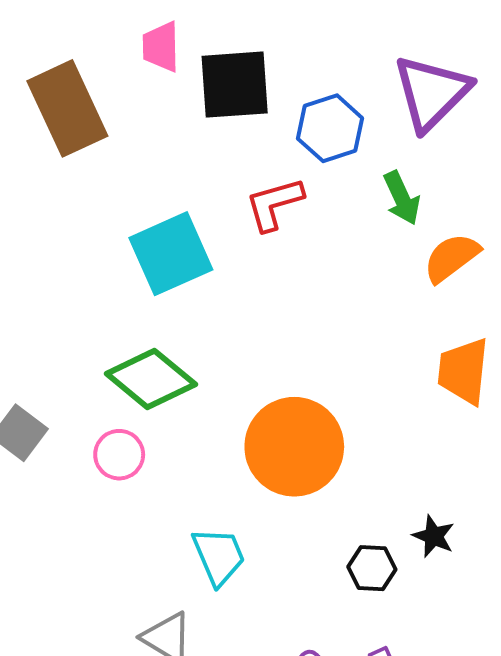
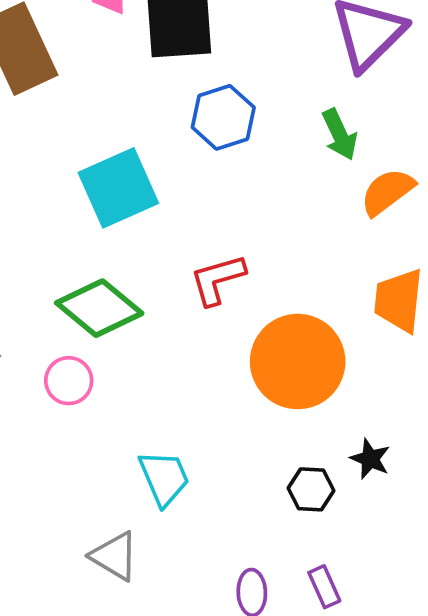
blue hexagon: (330, 128) -> (223, 117), moved
red L-shape: (274, 204) -> (218, 280), moved
orange circle: (294, 447) -> (298, 362), moved

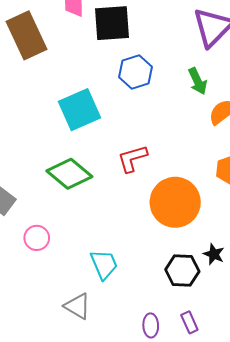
pink circle: (69, 381) -> (37, 238), moved
black hexagon: (311, 489) -> (182, 270), size x1.4

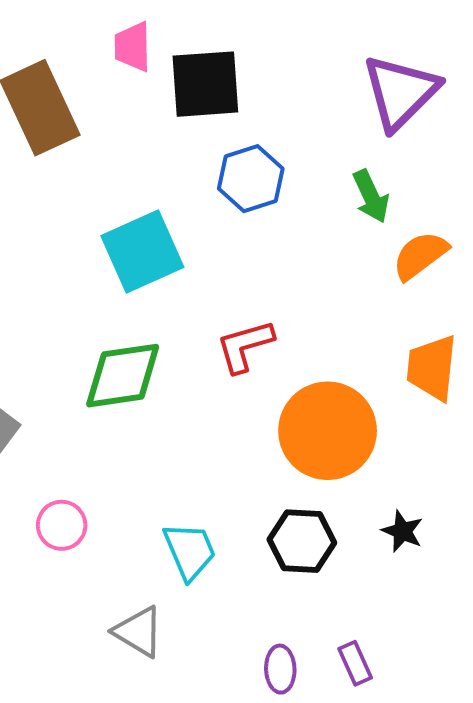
green diamond: (69, 174) -> (123, 376), turned -48
pink circle: (37, 238) -> (62, 525), moved
black hexagon: (182, 270) -> (302, 541), moved

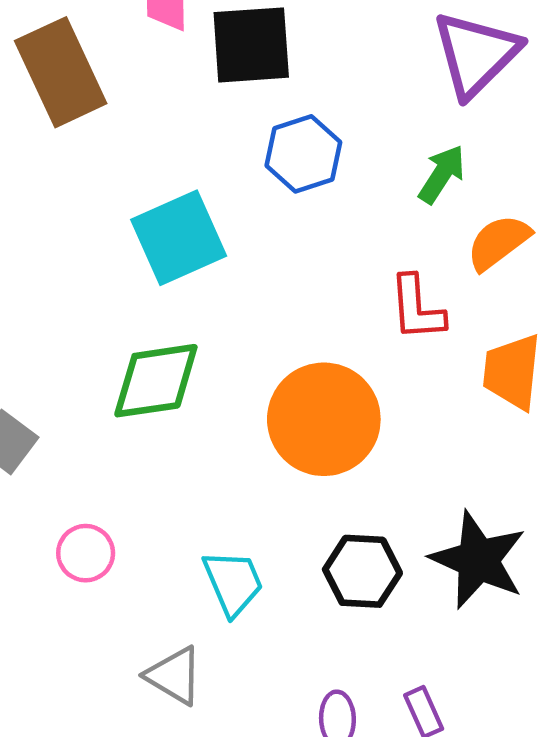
green arrow: (371, 196) -> (442, 174), turned -122
red L-shape: (245, 346) -> (417, 308), moved, turned -78
orange circle: (328, 431) -> (324, 419), moved
black star: (402, 531) -> (478, 560), size x2.0

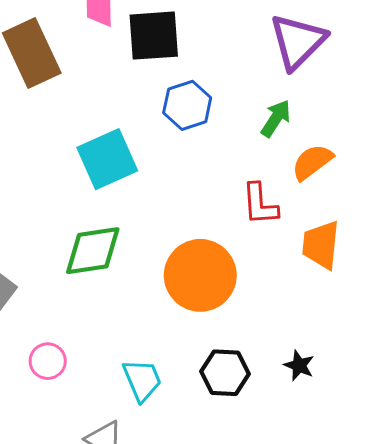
black star: (478, 560) -> (299, 365), size x0.5

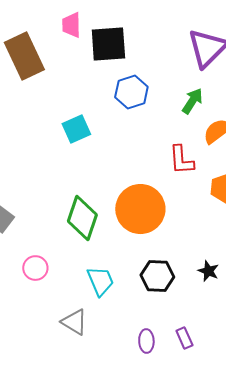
cyan square: (107, 159) -> (76, 129), size x0.7
green diamond: (93, 251) -> (82, 218), moved, turned -63

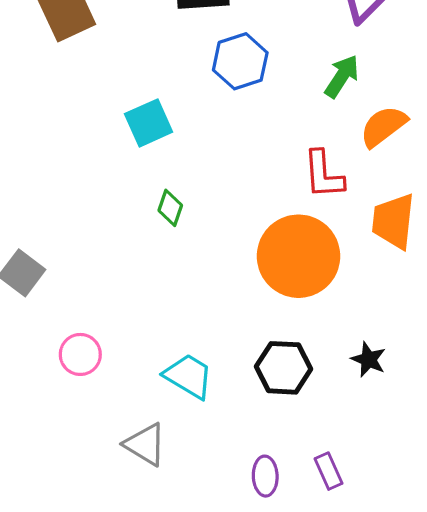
orange circle: (140, 209) -> (299, 256), moved
green diamond: (82, 218) -> (170, 208), moved, size x0.5
cyan trapezoid: (100, 281) -> (189, 376), turned -36

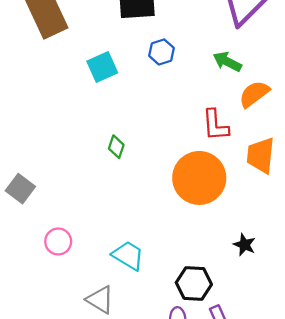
blue hexagon: (240, 61) -> (162, 52), size x0.7
green arrow: (342, 76) -> (227, 62), turned -96
cyan square: (149, 123) -> (102, 67), moved
black hexagon: (284, 368) -> (194, 283), moved

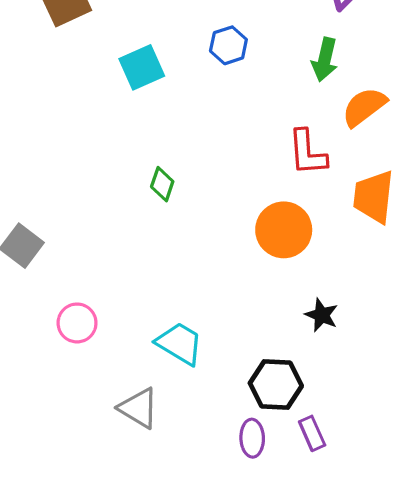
green arrow: (227, 62) -> (325, 59), turned -104
orange circle: (199, 178) -> (284, 230), size x0.7
black star: (244, 245) -> (322, 315), moved

